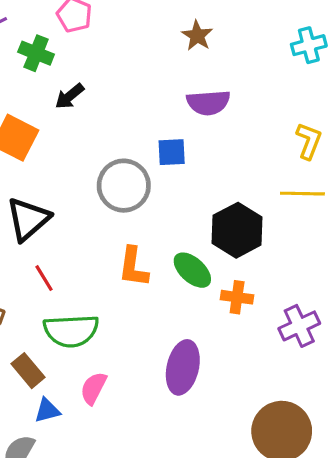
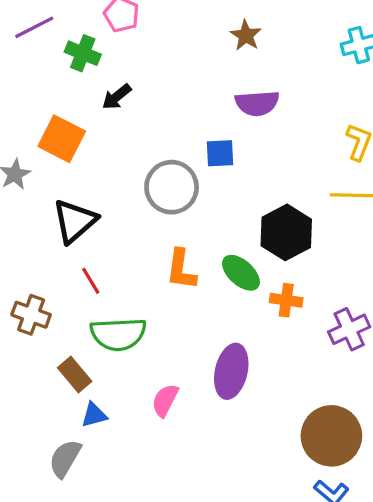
pink semicircle: (93, 388) -> (165, 400), moved

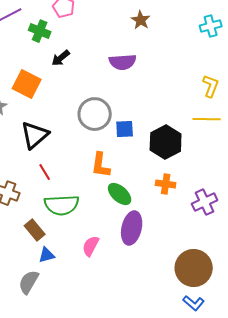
purple semicircle: (257, 103) -> (123, 62), moved
blue square: (220, 153) -> (125, 129), moved
green ellipse: (241, 273) -> (120, 194), moved

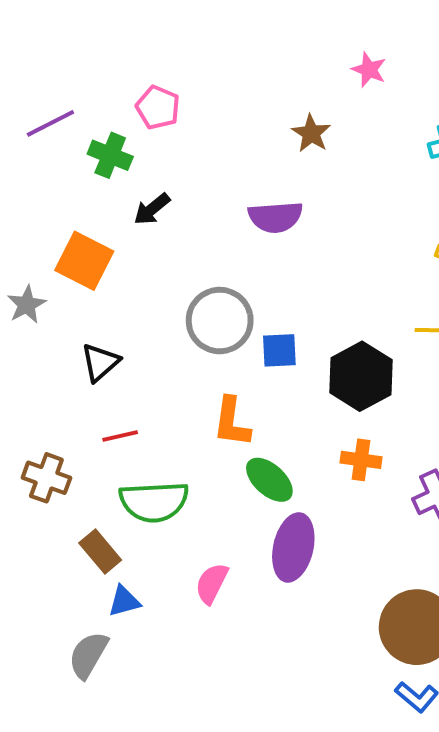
black triangle: (35, 135) -> (100, 362), size x0.7
red line: (45, 172) -> (120, 436), turned -72

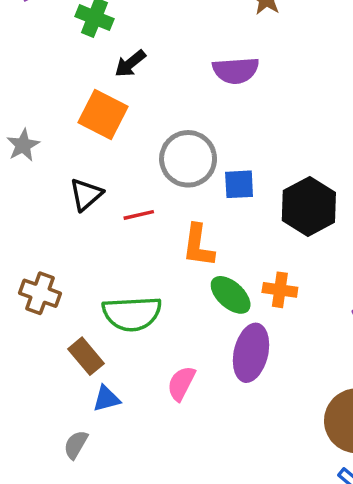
orange square: (84, 261) -> (103, 115), moved
red line: (120, 436) -> (139, 215), moved
orange cross: (361, 460) -> (280, 290), moved
gray semicircle: (88, 655) -> (76, 445), size x0.7

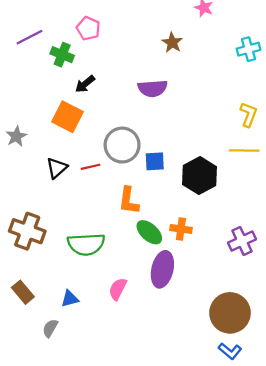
red line: (139, 215) -> (90, 167), moved
brown cross: (40, 293) -> (27, 231), size x1.4
brown rectangle: (86, 356) -> (23, 292), moved

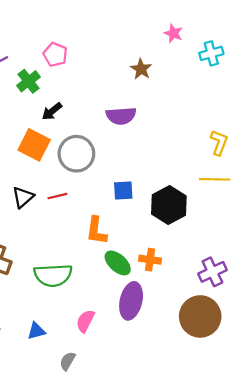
cyan cross: (248, 49) -> (211, 53), moved
green cross: (62, 55) -> (28, 81), turned 30
gray circle: (122, 145) -> (76, 154), moved
brown circle: (230, 313) -> (200, 316), moved
gray semicircle: (50, 328) -> (68, 361), moved

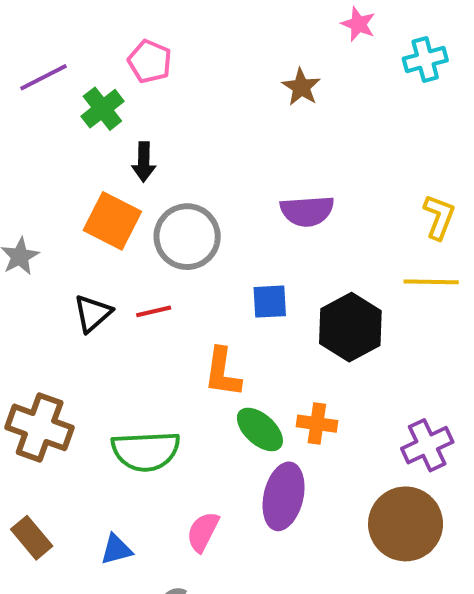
black arrow: (52, 111) -> (144, 162), turned -50
purple semicircle: (121, 116) -> (307, 211), moved

